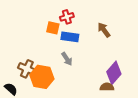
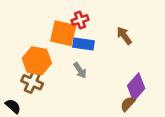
orange square: (53, 28) -> (63, 33), size x1.6
orange hexagon: (42, 77) -> (37, 61), moved
brown semicircle: (107, 87) -> (128, 104), turned -48

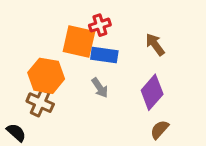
purple diamond: (136, 87) -> (152, 92), moved

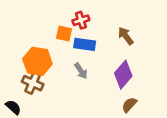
orange square: (79, 41) -> (64, 33), size x0.6

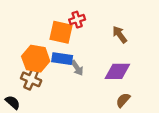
orange square: (64, 33) -> (61, 32), size x1.5
blue rectangle: (85, 44) -> (62, 59), moved
purple diamond: (123, 75) -> (117, 71), turned 50

